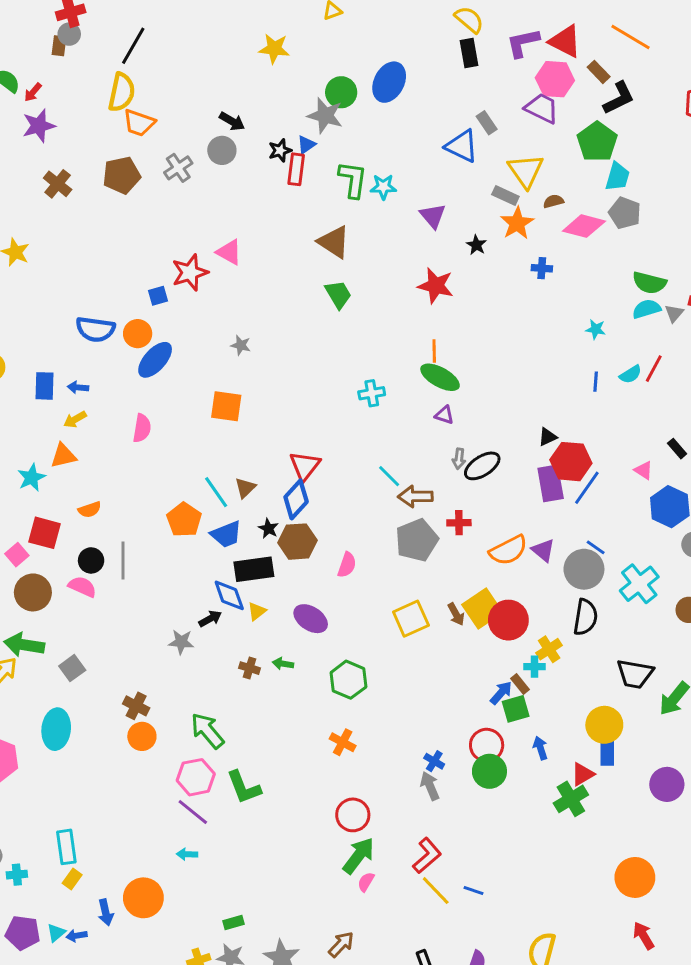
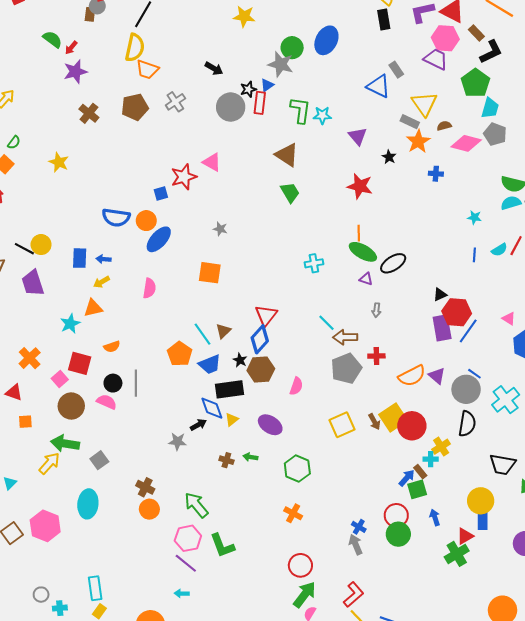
gray circle: (222, 150) -> (231, 107), moved, size x1.4
black ellipse: (482, 466) -> (393, 263), moved

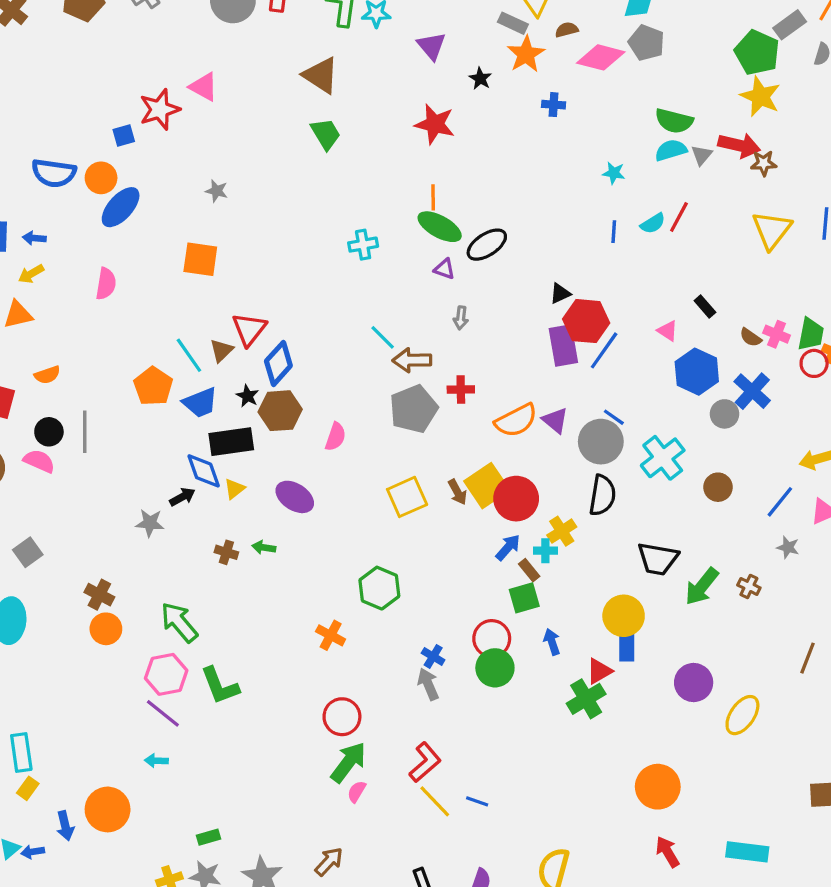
red triangle: (266, 315) -> (249, 329), moved
green hexagon: (297, 468) -> (379, 588), moved
blue arrow: (407, 478) -> (508, 547), moved

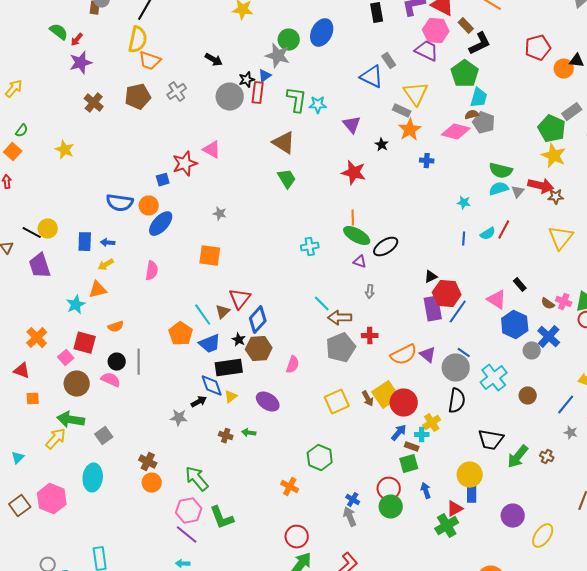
brown semicircle: (567, 30) -> (472, 115), moved
pink triangle: (668, 331) -> (497, 300), size x1.5
brown rectangle: (529, 570) -> (412, 447), turned -32

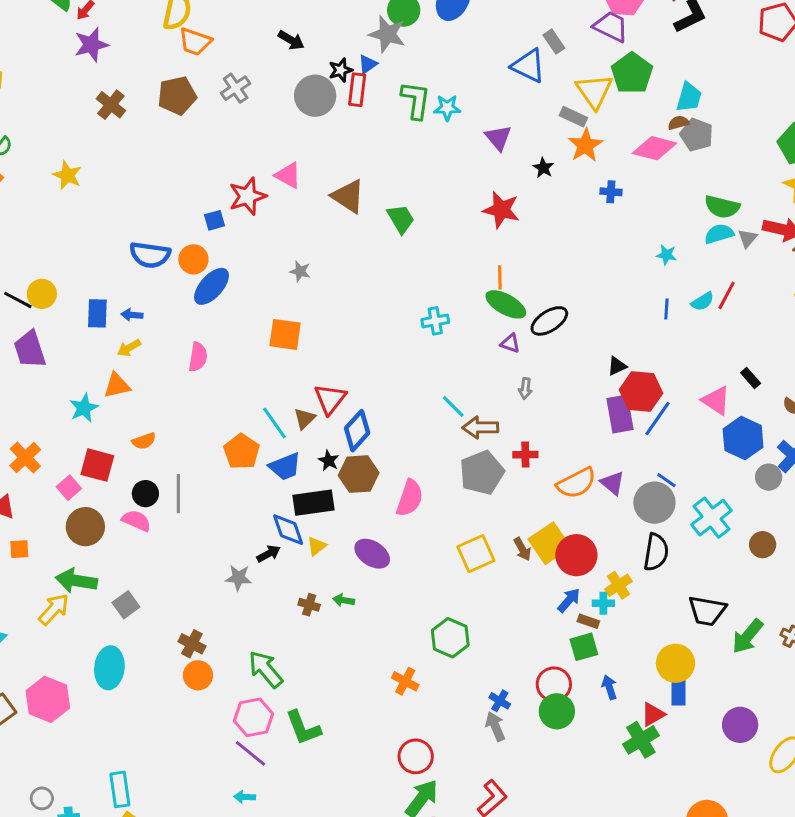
green pentagon: (465, 74) -> (632, 73), moved
brown triangle: (284, 143) -> (348, 196), moved
pink semicircle: (293, 365) -> (410, 498), size x1.4

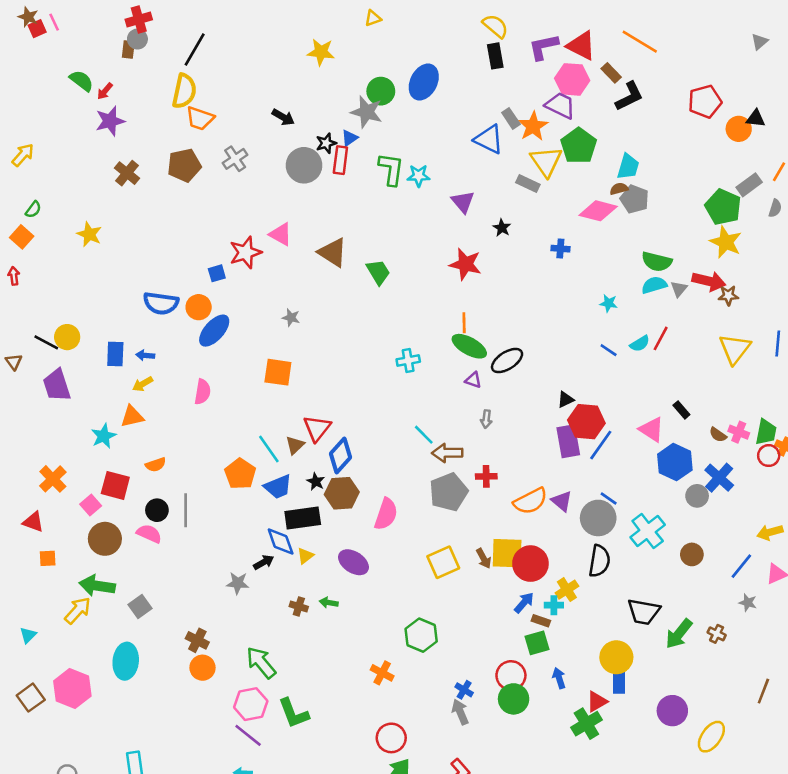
orange star: (585, 145) -> (533, 126), moved
blue line: (666, 309) -> (609, 350), turned -60
yellow square: (549, 543) -> (507, 553), turned 36

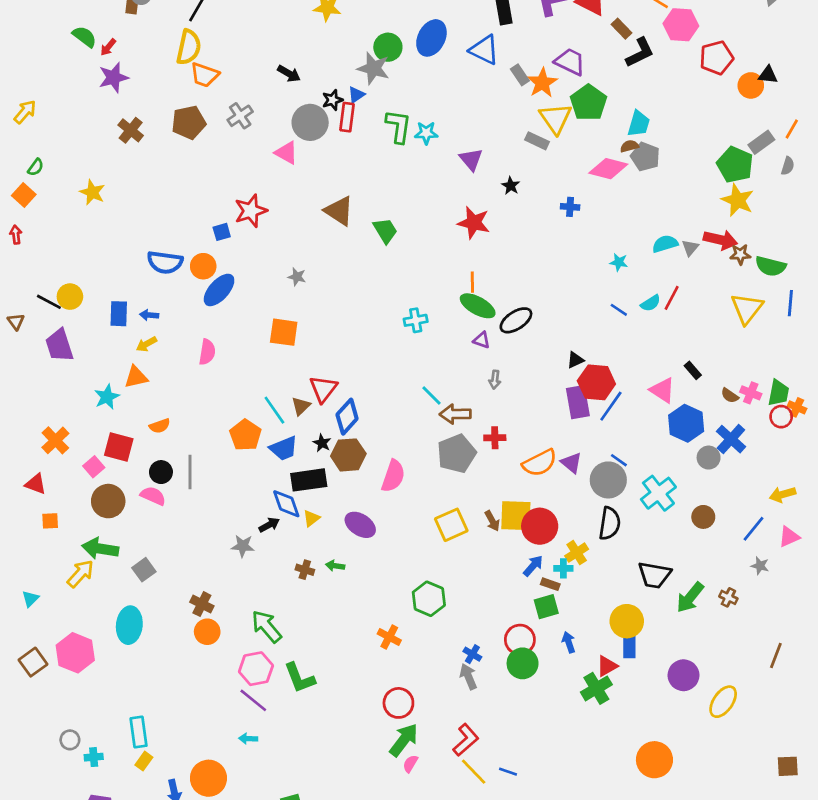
pink hexagon: (572, 79) -> (681, 25), moved
blue triangle: (489, 139) -> (484, 50), moved
pink triangle: (281, 234) -> (286, 153), moved
green semicircle: (657, 262) -> (771, 266), moved

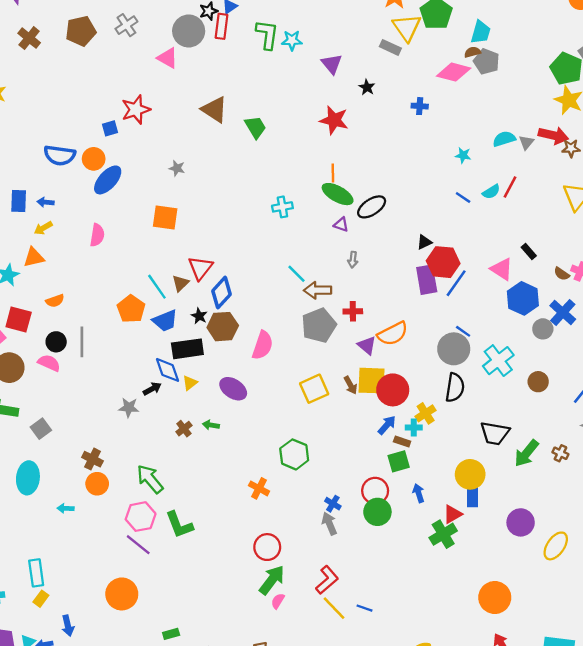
purple triangle: (571, 463) -> (367, 345), moved
brown cross: (305, 570) -> (184, 429), turned 35
cyan arrow: (248, 739) -> (65, 508), moved
orange circle: (208, 778) -> (122, 594), moved

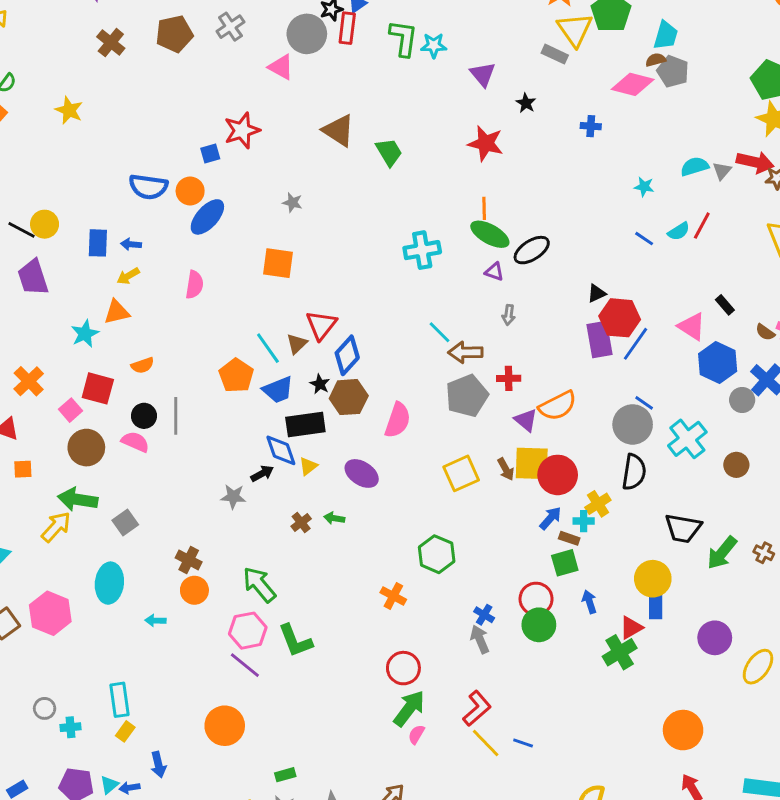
cyan cross: (282, 207) -> (422, 250), size x1.4

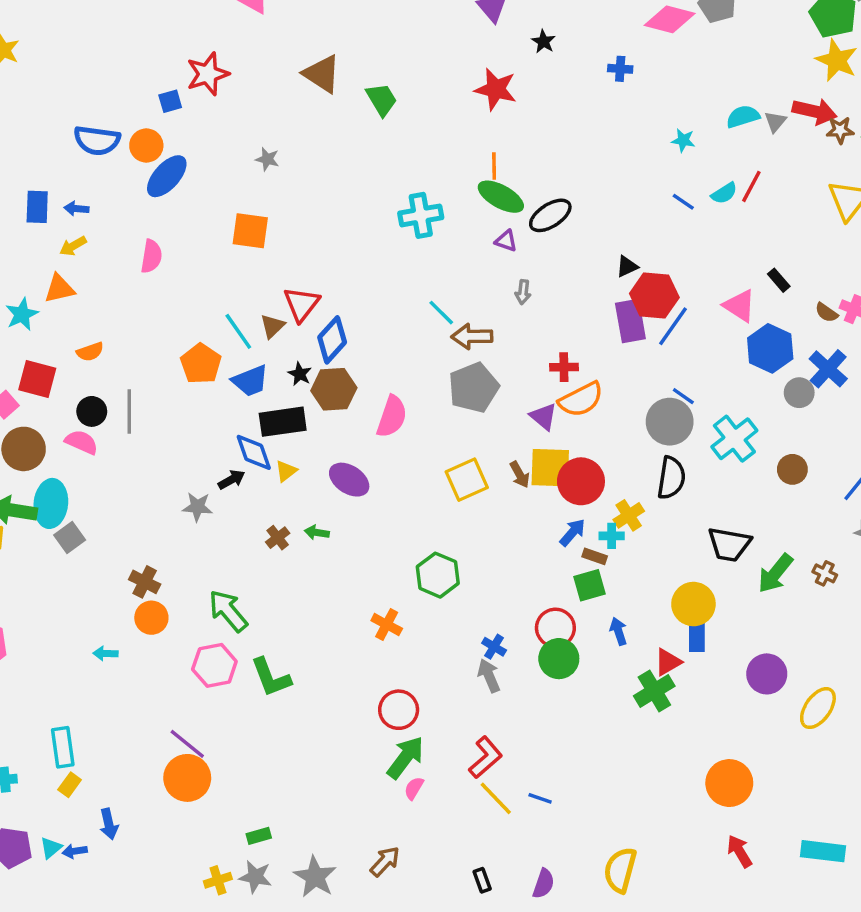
red cross: (509, 378) -> (564, 367), moved
cyan ellipse: (109, 583) -> (51, 503), moved
purple line: (245, 665) -> (187, 744), moved

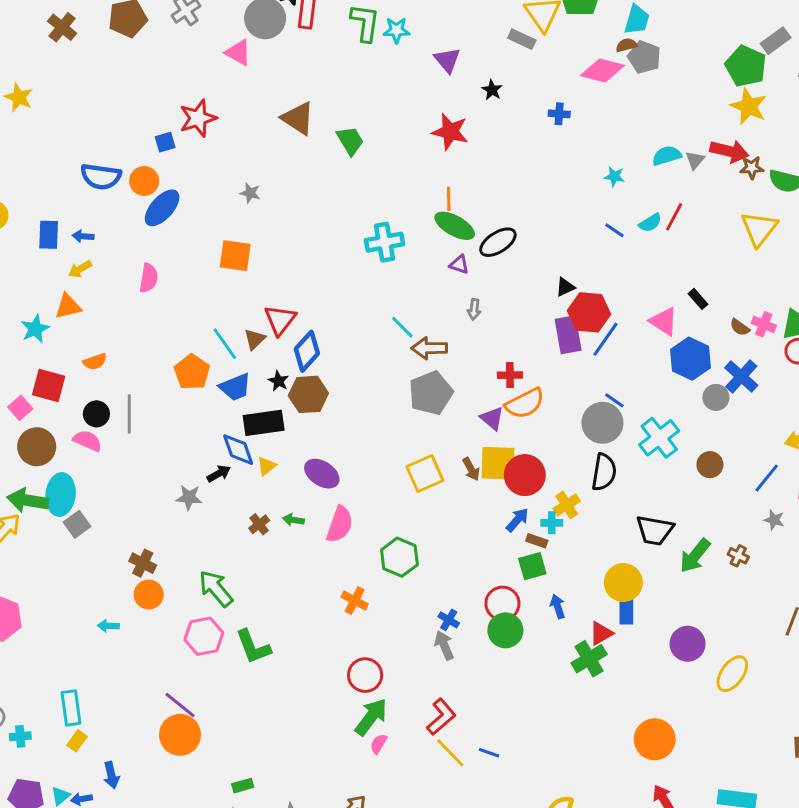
pink semicircle: (392, 417) -> (340, 524), moved

